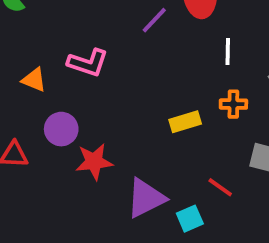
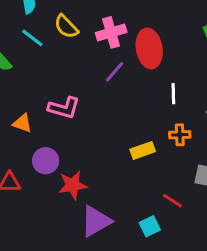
purple triangle: (146, 198) -> (96, 221), moved

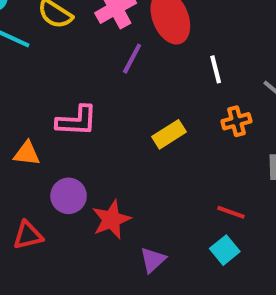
yellow rectangle: (143, 150) -> (169, 134), moved
red line: (172, 201) -> (231, 212), moved
purple triangle: (96, 221) -> (153, 260), size x0.6

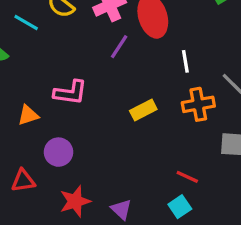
orange cross: (236, 121) -> (198, 104), size x1.4
orange triangle: (27, 154) -> (28, 115), turned -30
red star: (111, 220) -> (75, 201), moved
purple triangle: (153, 260) -> (121, 209), turned -40

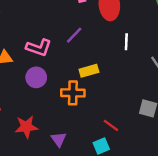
purple line: (119, 47) -> (74, 35), moved
orange cross: (198, 104) -> (73, 93), moved
purple circle: (58, 152) -> (36, 77), moved

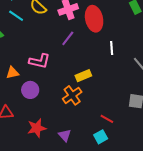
purple line: (74, 35) -> (68, 38), moved
purple circle: (36, 77) -> (30, 90), moved
orange cross: (73, 93) -> (72, 95), turned -30

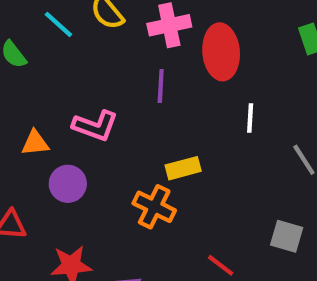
purple line: (68, 38) -> (161, 86), turned -42
orange cross: (72, 95) -> (154, 207), turned -36

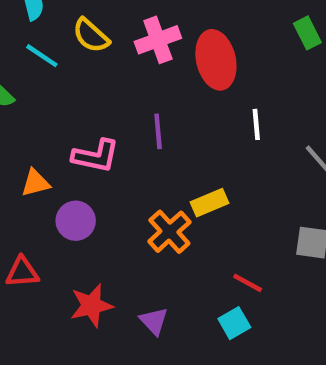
purple line: (161, 86) -> (158, 131), moved
yellow rectangle: (183, 168) -> (210, 203), moved
orange cross: (154, 207) -> (169, 232), turned 30

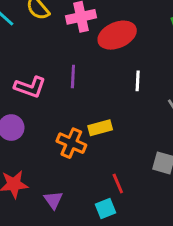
red ellipse: (216, 60) -> (117, 35), turned 72
orange cross: (169, 232) -> (71, 143), turned -32
red line: (248, 283) -> (118, 183), turned 30

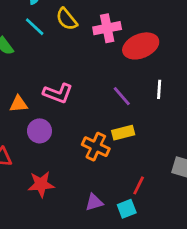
purple line: (73, 77) -> (122, 96), moved, turned -45
red line: (118, 183) -> (139, 185), turned 48
purple triangle: (53, 200) -> (94, 202), moved, turned 48

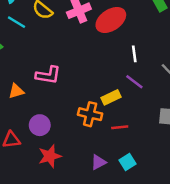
purple line: (122, 96) -> (134, 82), moved
purple circle: (39, 131) -> (40, 125), moved
red line: (139, 185) -> (120, 127), moved, turned 70

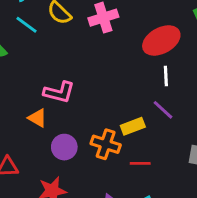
red ellipse: (111, 20) -> (161, 40), moved
orange triangle: (16, 91) -> (37, 118), moved, turned 42
purple circle: (40, 125) -> (64, 147), moved

